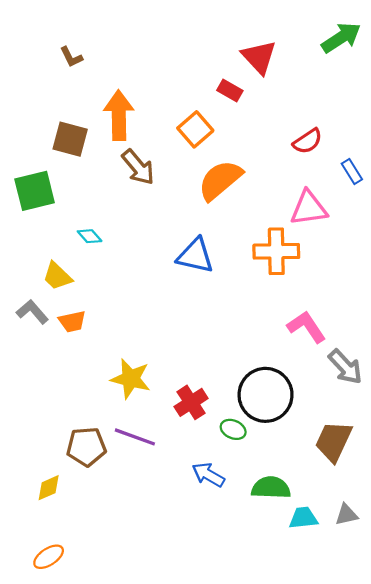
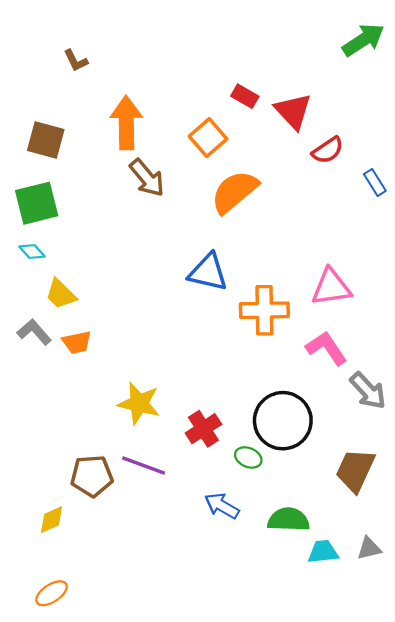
red triangle: (259, 57) -> (293, 111), moved
brown square: (70, 139) -> (46, 140), moved
pink triangle: (309, 208) -> (331, 287), moved
cyan diamond: (90, 236) -> (32, 252), moved
orange cross: (276, 251) -> (264, 310), moved

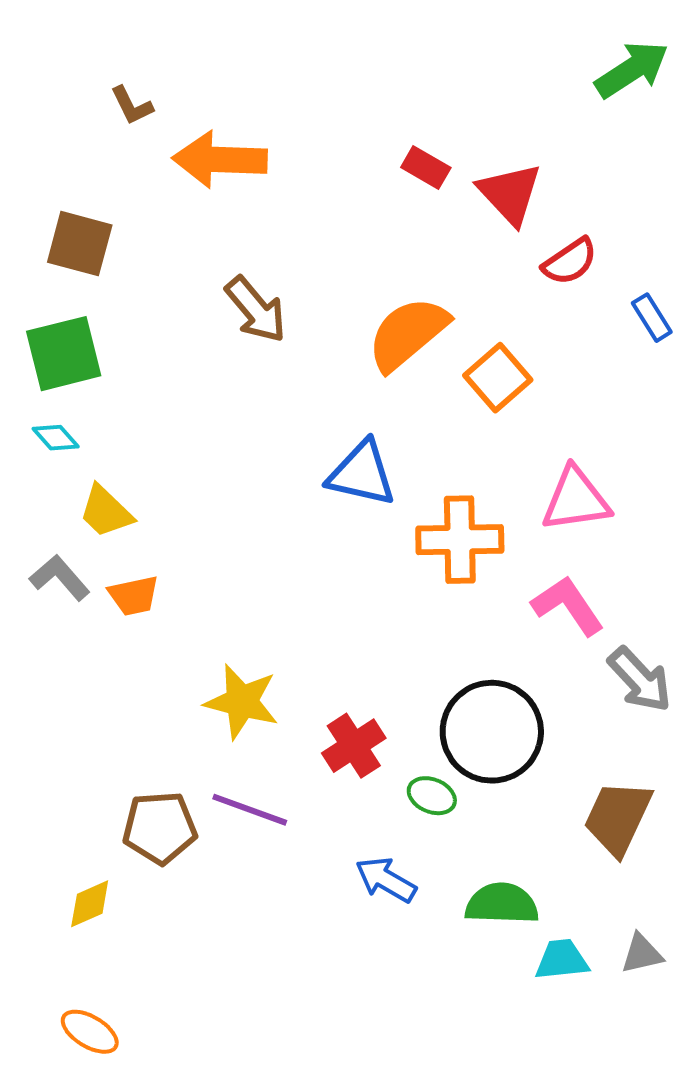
orange arrow: (126, 123) -> (220, 160), moved, turned -87
orange square: (208, 138) -> (498, 378), moved
orange ellipse: (52, 593) -> (90, 1032), turned 64

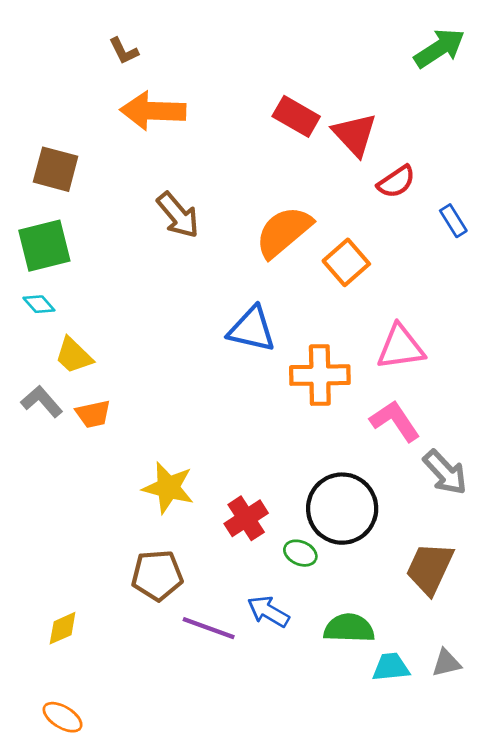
brown L-shape: (132, 106) -> (124, 51), moved
red rectangle: (426, 168) -> (296, 116), size x1.4
purple line: (250, 810) -> (209, 628), moved
brown pentagon: (160, 828) -> (157, 575), moved

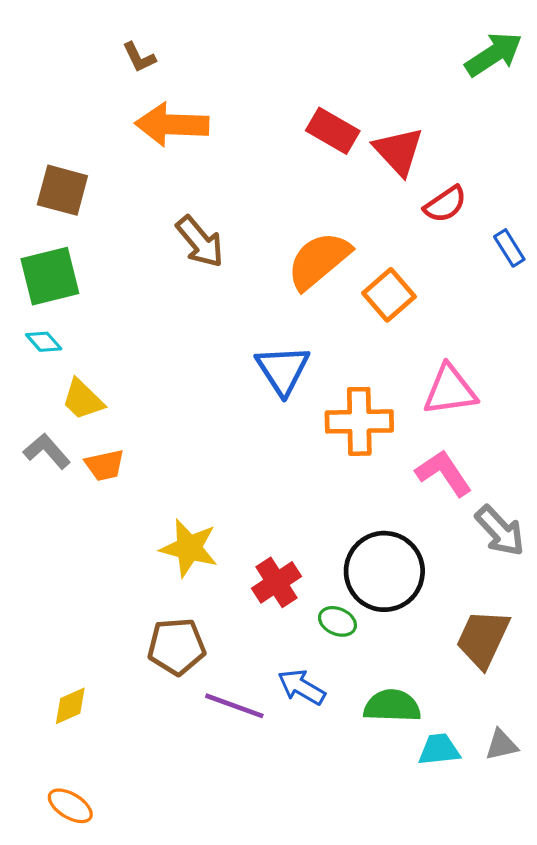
blue triangle: (252, 329) -> (283, 370), turned 44

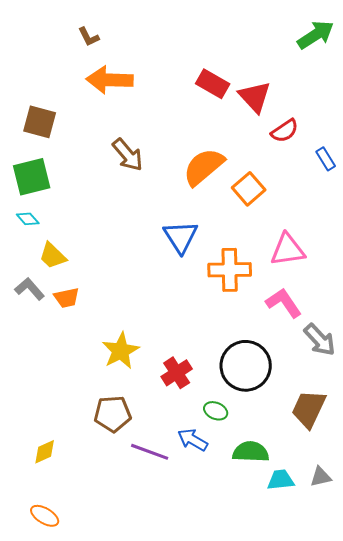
yellow star: (189, 548) -> (121, 351), turned 30
green ellipse: (337, 621) -> (216, 411), moved

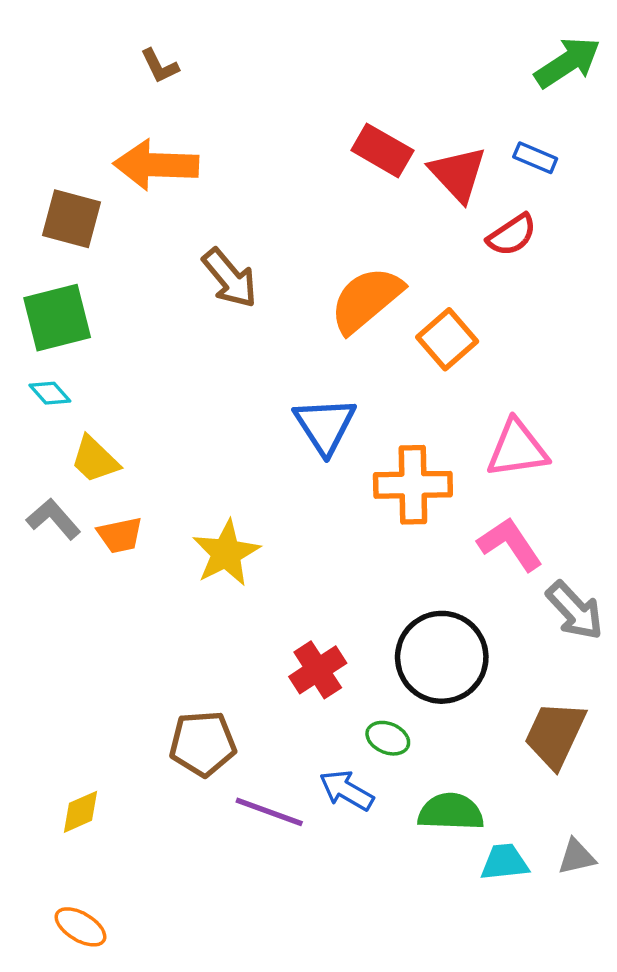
orange arrow: (110, 80) -> (156, 165), moved
blue rectangle: (326, 159) -> (535, 158), moved, turned -35
yellow star: (121, 351) -> (226, 553), moved

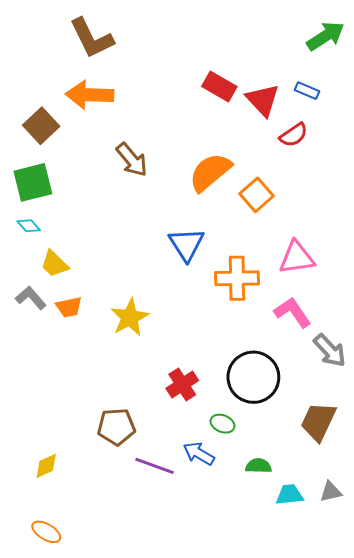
brown L-shape: (160, 66) -> (92, 38), size x2.0
brown square: (72, 219) -> (41, 126), turned 32
green semicircle: (451, 812) -> (259, 466), size x0.7

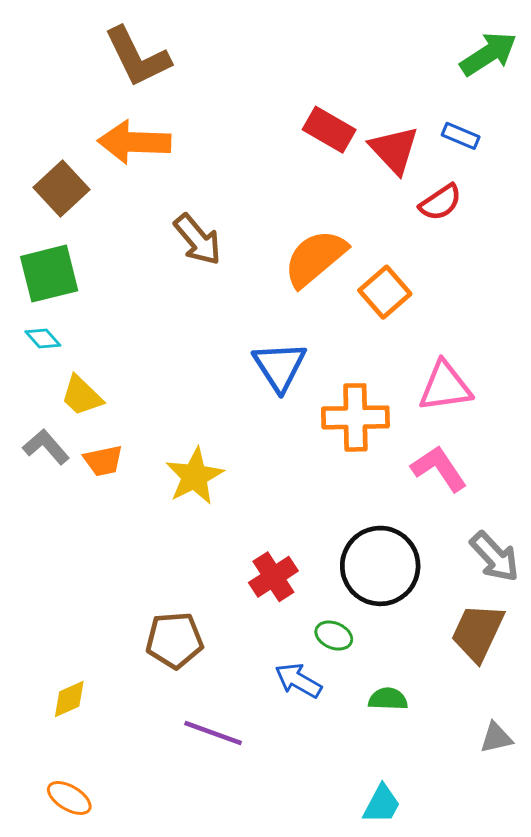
gray arrow: (330, 350) -> (495, 557), moved
purple line: (154, 466) -> (213, 733), moved
cyan trapezoid: (289, 495) -> (382, 804), moved, turned 124

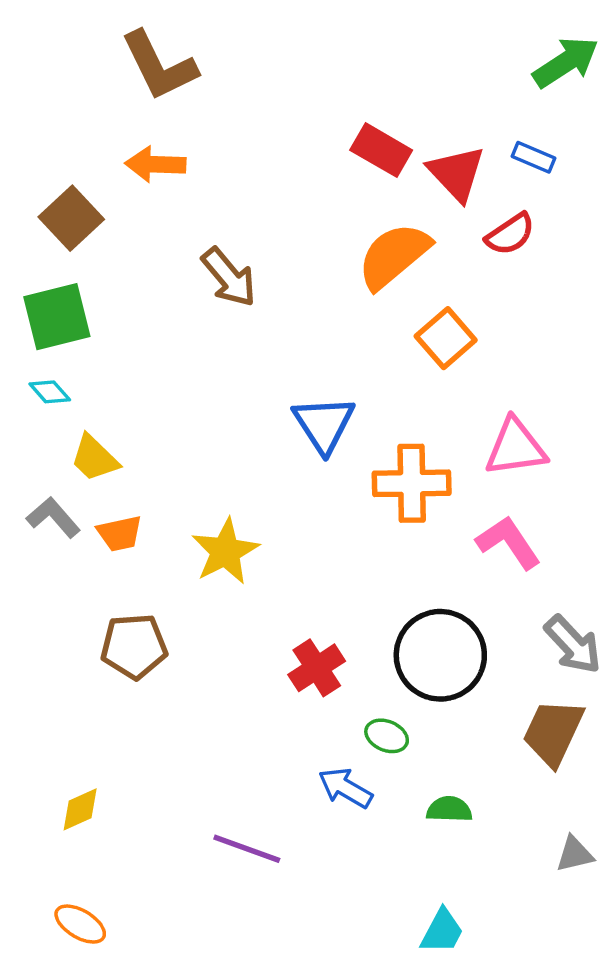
orange arrow: (134, 142) -> (155, 164), size x0.7
orange semicircle: (315, 258) -> (394, 256), moved
brown pentagon: (174, 640) -> (134, 646), moved

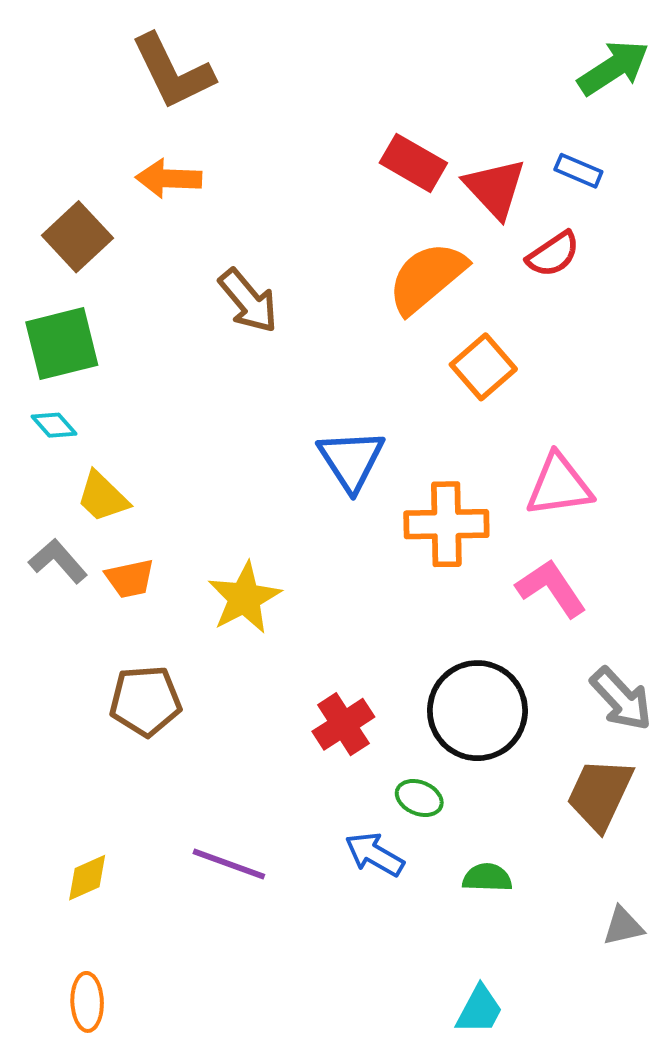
purple line: (247, 849) -> (229, 864), moved
orange ellipse: (80, 924) -> (87, 1002), turned 57

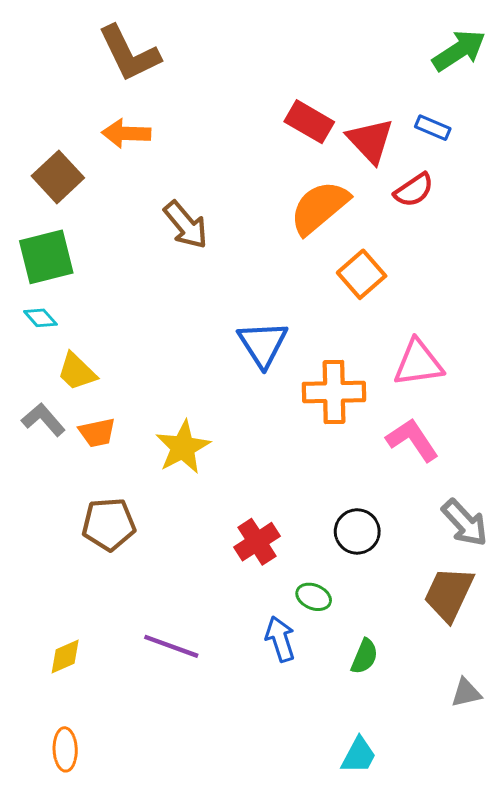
black circle: (477, 711) -> (357, 531), size x0.6
blue arrow: (375, 854) -> (280, 639), turned 42
green semicircle: (487, 878) -> (364, 656), turned 111

